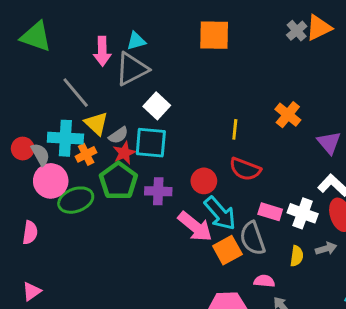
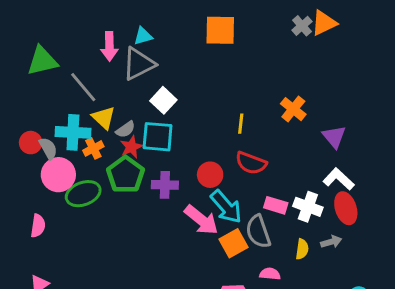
green triangle: (36, 37) -> (42, 61), moved, turned -32

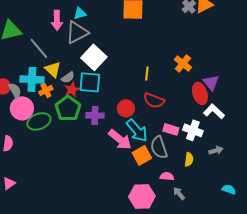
white square: (163, 100) -> (94, 57), size x1.4
red ellipse: (346, 208) -> (200, 93), moved
gray arrow: (331, 242) -> (216, 150), moved

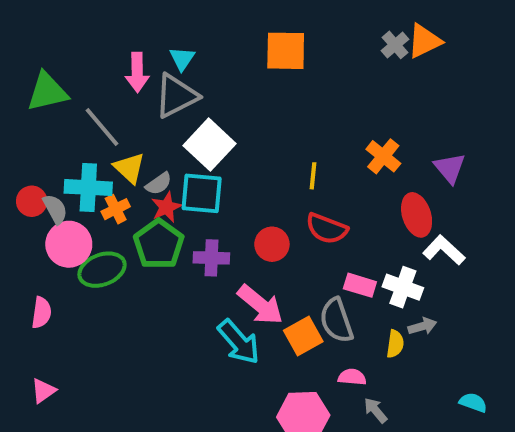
cyan triangle: (80, 13) -> (182, 59), turned -40
purple triangle: (211, 82) -> (450, 168), moved
cyan arrow: (137, 130) -> (239, 342), moved
gray arrow: (216, 150) -> (422, 326), moved

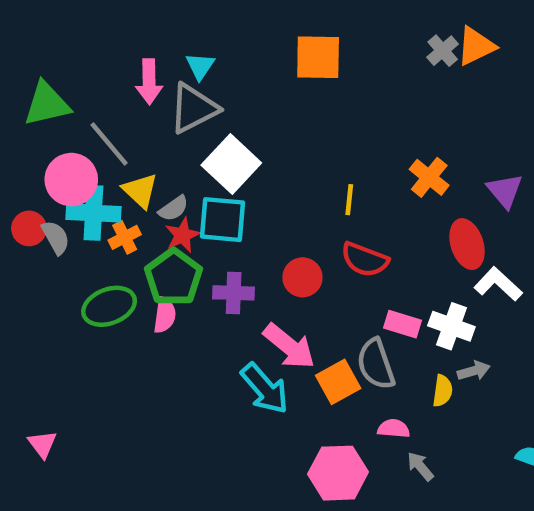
pink circle: (69, 244) -> (71, 180), moved
pink semicircle: (41, 313) -> (165, 315), moved
pink triangle: (43, 391) -> (42, 444), turned -32

